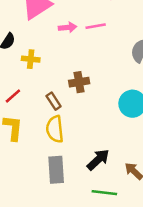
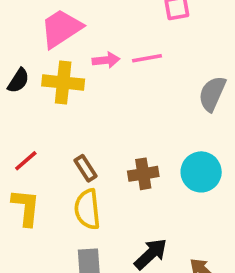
yellow cross: (31, 59) -> (63, 82), moved, size x1.5
brown cross: (79, 82) -> (143, 174), moved

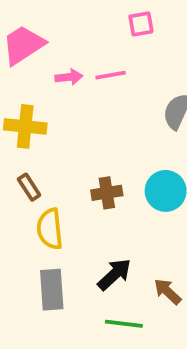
yellow cross: (63, 82) -> (25, 126), moved
brown rectangle: (85, 168) -> (29, 187), moved

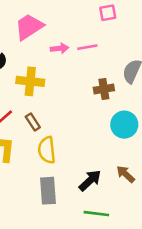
brown cross: (107, 193) -> (104, 89), moved
brown arrow: (168, 291) -> (126, 174), moved

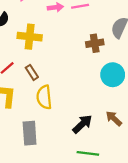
gray rectangle: (48, 191) -> (30, 133), moved

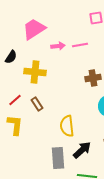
yellow semicircle: (44, 97) -> (67, 126), moved
gray rectangle: (30, 133) -> (58, 158), moved

